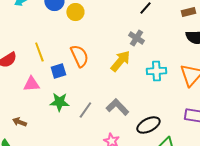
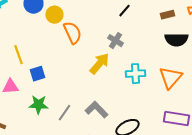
orange semicircle: (79, 56) -> (72, 33), moved

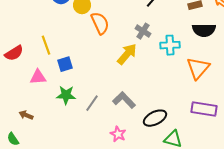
cyan cross: (135, 74) -> (170, 45), moved

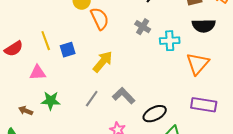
yellow arrow: (127, 54) -> (103, 62), moved
blue square: (65, 64) -> (68, 50), moved
green star: (66, 95) -> (51, 101), moved

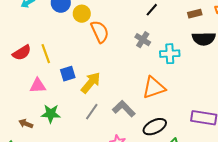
red semicircle: (14, 49) -> (22, 53), moved
blue square: (68, 50) -> (68, 74), moved
yellow arrow: (103, 62) -> (91, 83), moved
orange triangle: (198, 64) -> (154, 88), moved, turned 30

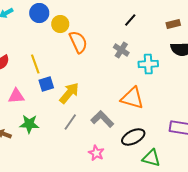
yellow line: (46, 54) -> (35, 64), moved
orange triangle: (154, 88) -> (132, 98), turned 35

